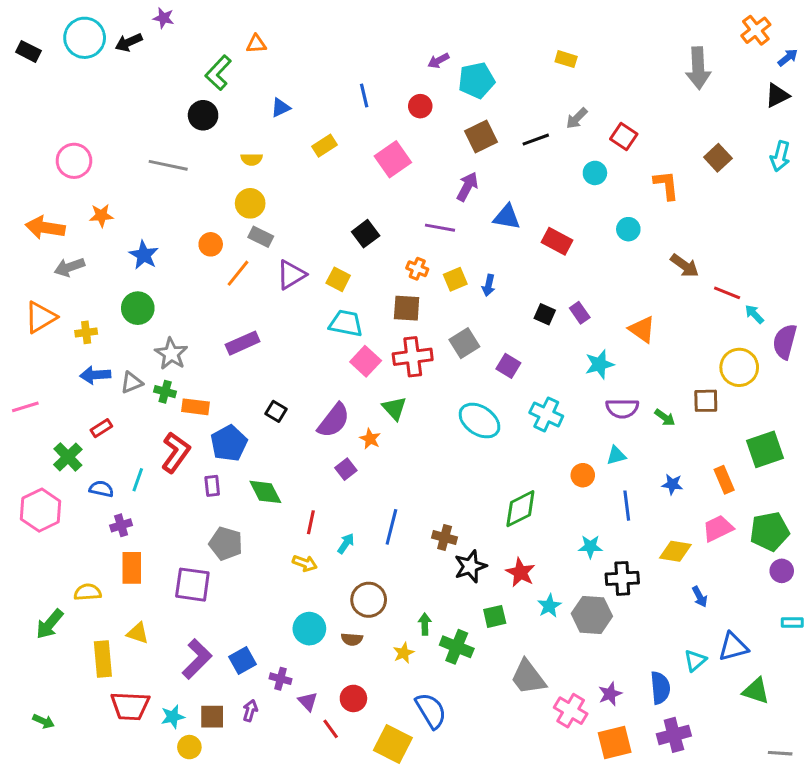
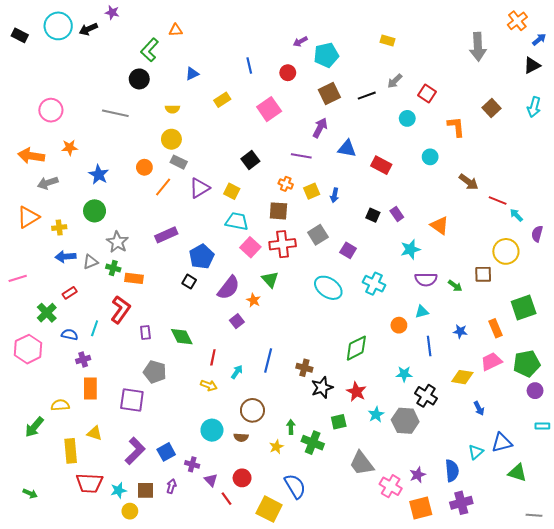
purple semicircle: (785, 342) -> (537, 234), size x0.7
blue pentagon: (229, 443) -> (202, 257), moved
black cross: (622, 578) -> (426, 396), turned 35

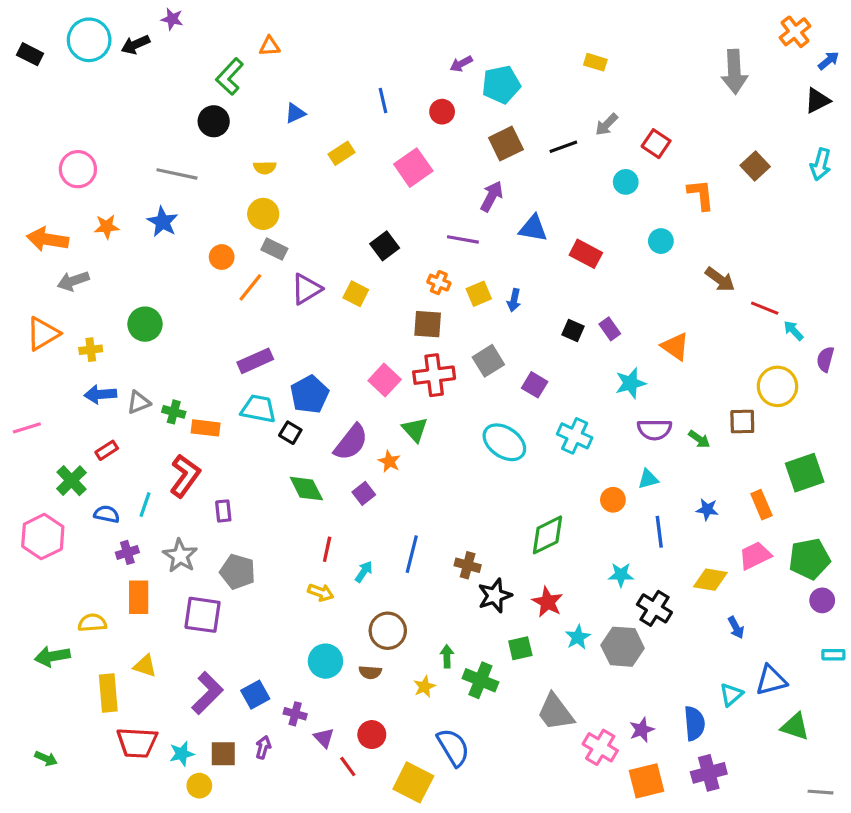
blue star: (99, 175) -> (163, 222), moved
cyan trapezoid: (237, 221) -> (258, 409), moved
gray star: (117, 242) -> (180, 556), moved
green diamond: (182, 337) -> (306, 489), moved
green arrow: (34, 427) -> (52, 656), turned 40

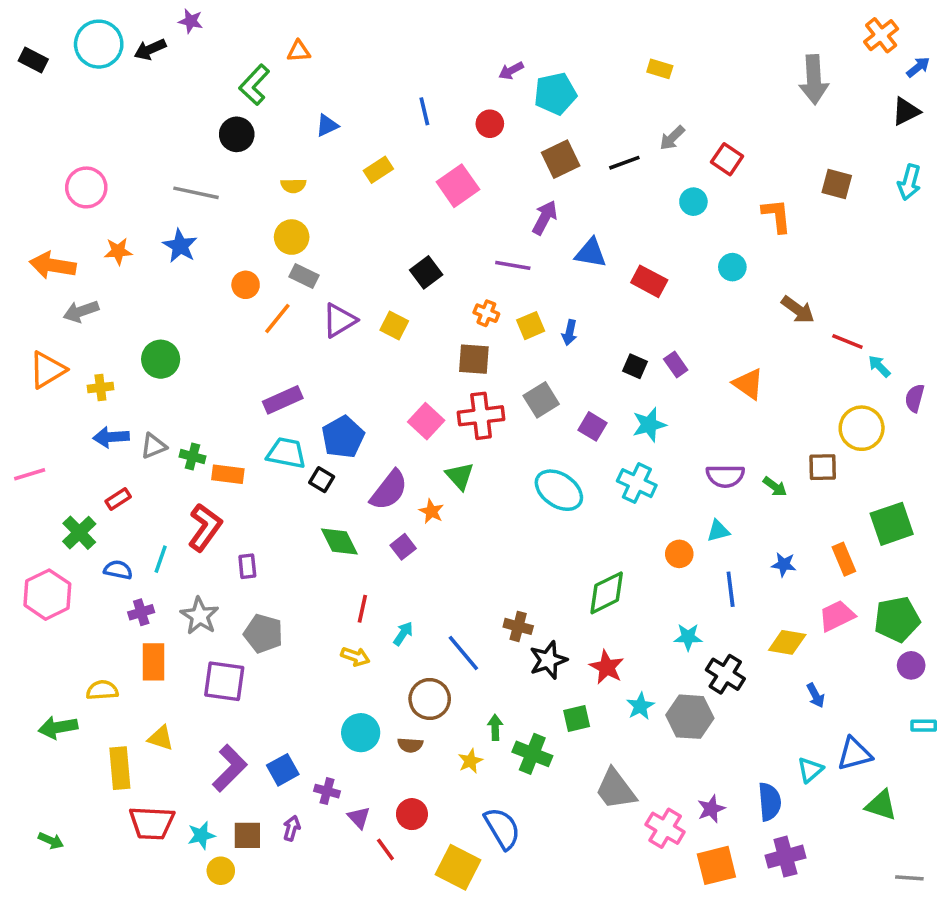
brown square: (755, 166) -> (837, 184), turned -32
cyan star: (631, 383) -> (649, 425), moved
blue line: (412, 554) -> (463, 653), moved, turned -54

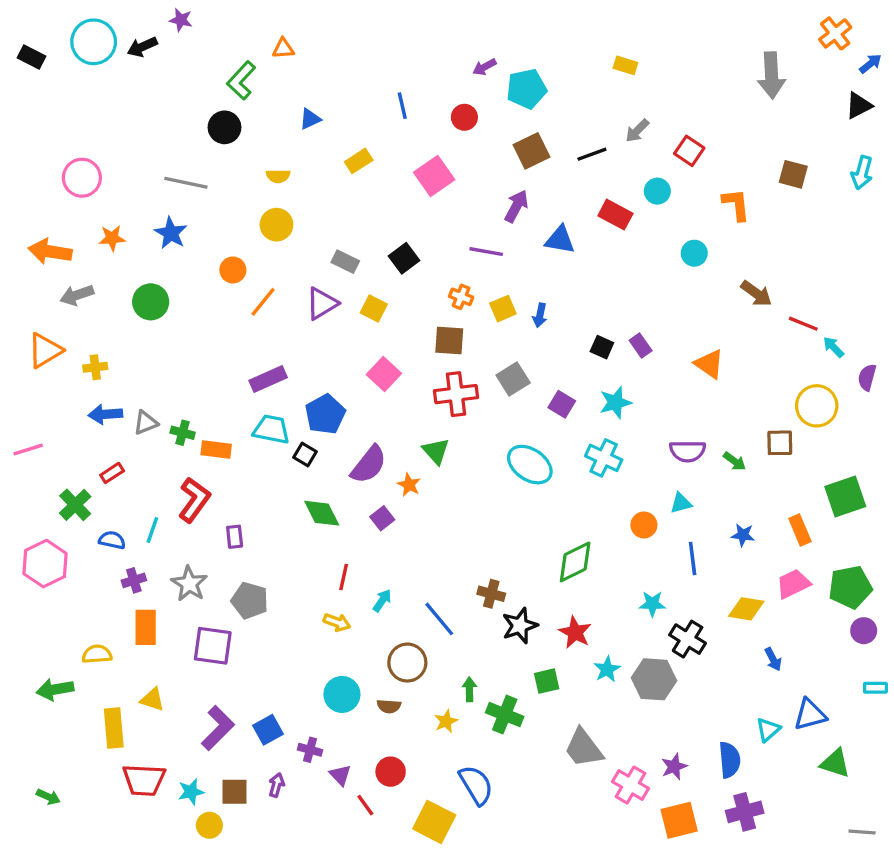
gray rectangle: (304, 276) -> (345, 262), moved
red rectangle: (649, 281) -> (615, 215), moved
green circle: (161, 359) -> (151, 302), moved
pink square: (426, 421) -> (384, 374), moved

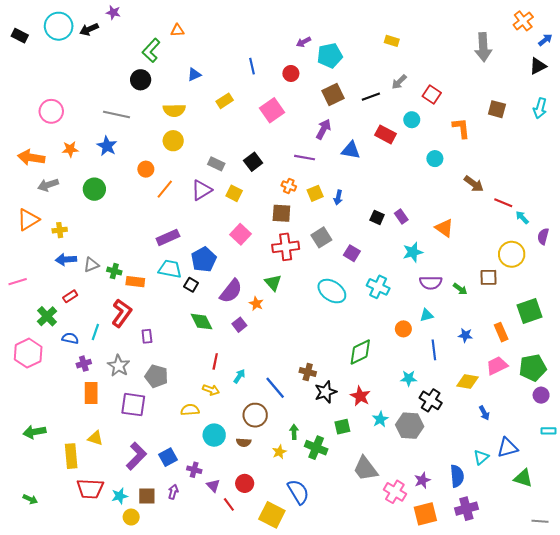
yellow semicircle: (278, 176) -> (174, 110), size x1.5
cyan star: (615, 403) -> (413, 252), moved
yellow semicircle: (97, 654) -> (190, 410), moved

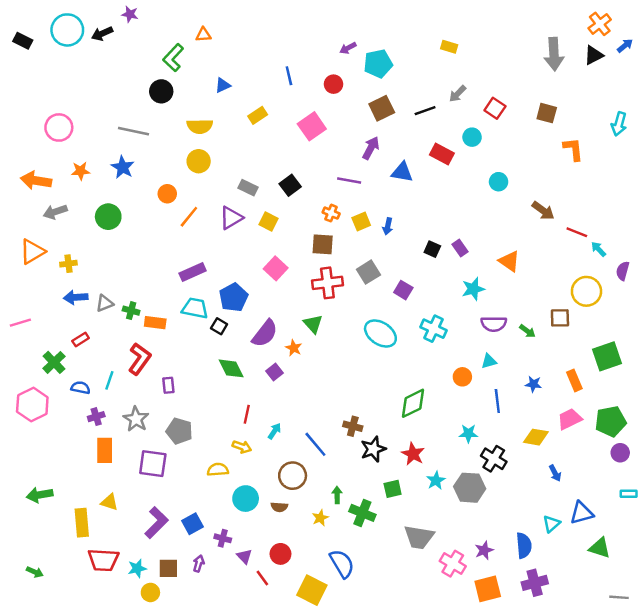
black triangle: (538, 66) -> (594, 55), moved
brown square: (497, 109) -> (547, 113), moved
orange L-shape: (461, 128) -> (573, 149), moved
gray trapezoid: (366, 469) -> (419, 537), turned -44

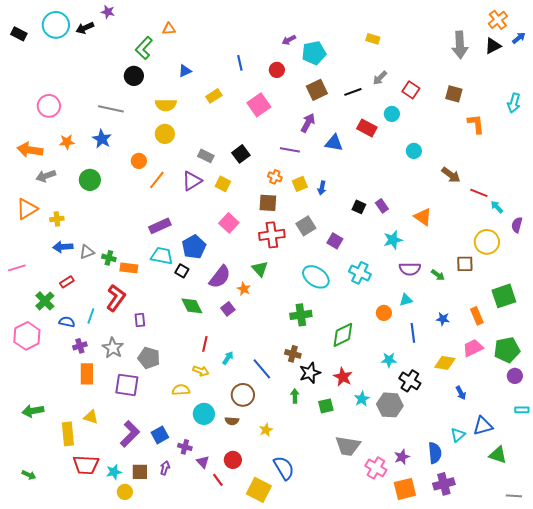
green arrow: (337, 495) -> (295, 396), moved
green cross: (362, 513) -> (301, 315), moved, turned -30

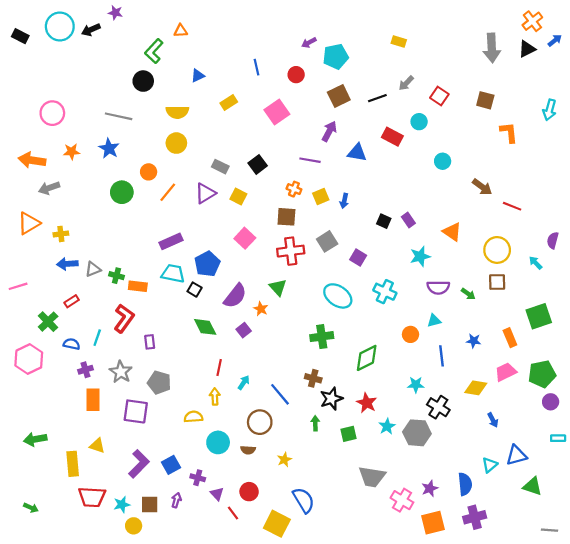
green circle: (90, 180) -> (122, 192), moved
cyan arrow: (497, 207) -> (536, 263), moved
yellow circle: (487, 242) -> (497, 250), moved
yellow arrow: (201, 371) -> (215, 396), turned -112

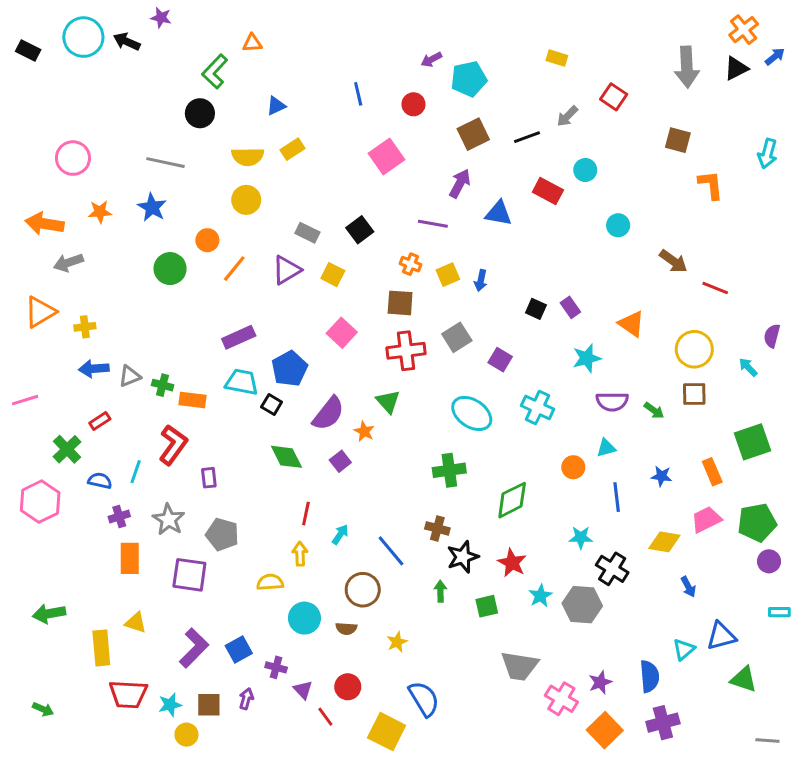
black arrow: (91, 30) -> (127, 42), turned 48
red square: (439, 96) -> (614, 97), moved
yellow rectangle: (229, 102) -> (293, 149), moved
orange square: (433, 523) -> (605, 730), turned -30

